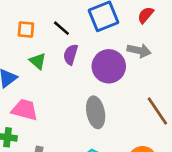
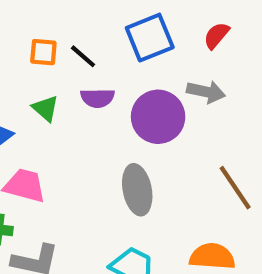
orange square: (26, 30) -> (43, 52), moved
purple semicircle: (71, 54) -> (98, 98), turned -108

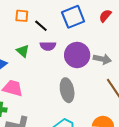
orange square: (43, 52) -> (22, 16), moved
gray arrow: (206, 92) -> (102, 59), moved

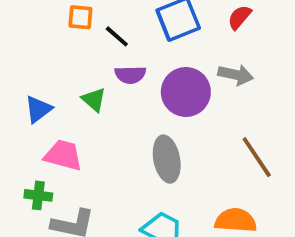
green triangle: (23, 51) -> (94, 100), moved
gray arrow: (102, 59) -> (236, 75), moved

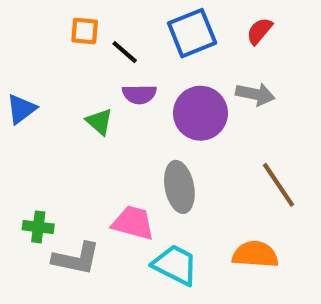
blue triangle: (38, 109) -> (21, 109), moved
pink trapezoid: (63, 155) -> (133, 223), moved

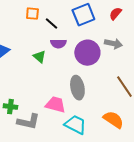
orange semicircle: (255, 254) -> (113, 120), turned 30

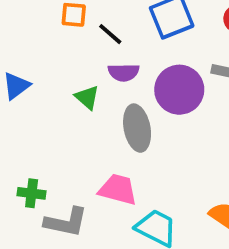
gray ellipse: (77, 88) -> (137, 128), moved

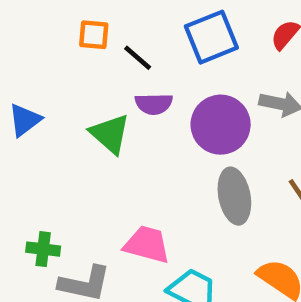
green triangle: (87, 97) -> (110, 134), size x1.4
gray ellipse: (137, 128) -> (234, 196), moved

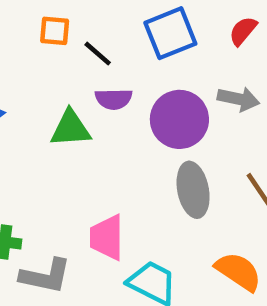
green triangle: (110, 134) -> (70, 128), turned -45
pink trapezoid: (147, 244) -> (107, 237), turned -105

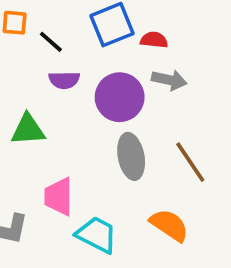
red semicircle: (243, 31) -> (154, 40), moved, turned 56
green triangle: (70, 128) -> (28, 130), moved

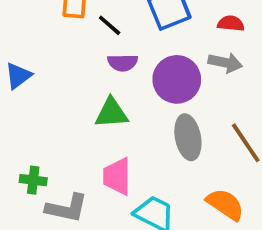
red semicircle: (154, 40) -> (231, 23), moved
green triangle: (28, 130) -> (111, 113), moved

